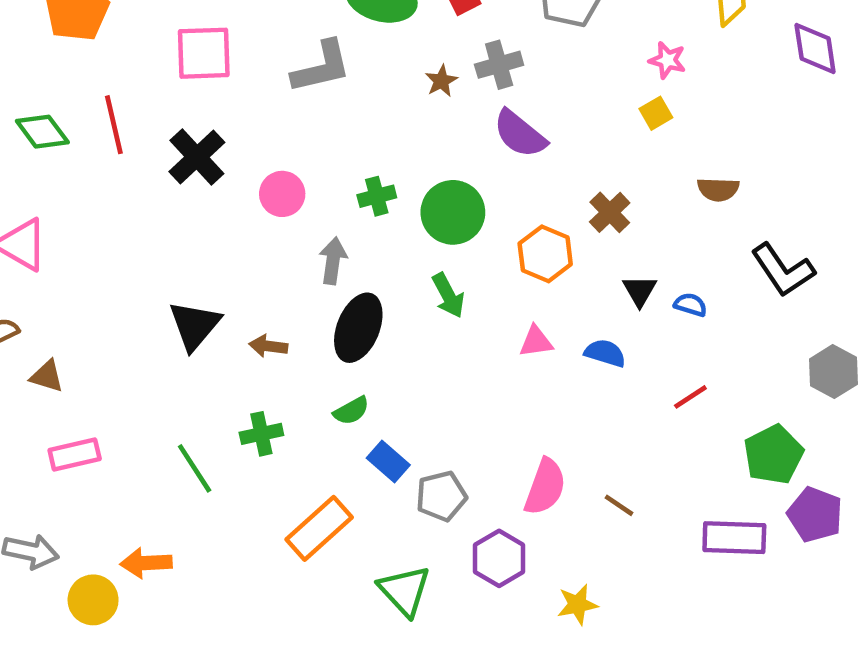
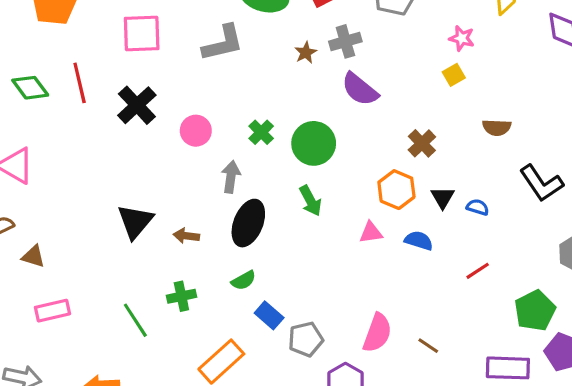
green cross: (377, 196) -> (261, 132), turned -30
orange hexagon: (545, 254) -> (396, 190), moved

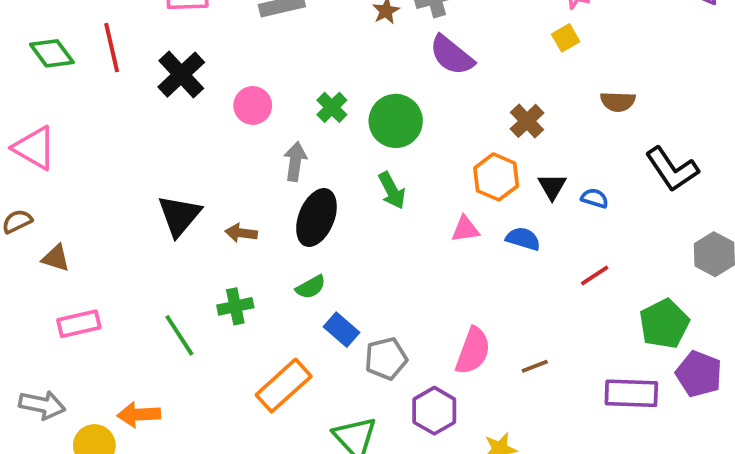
brown line: (428, 346) -> (535, 366), turned -55

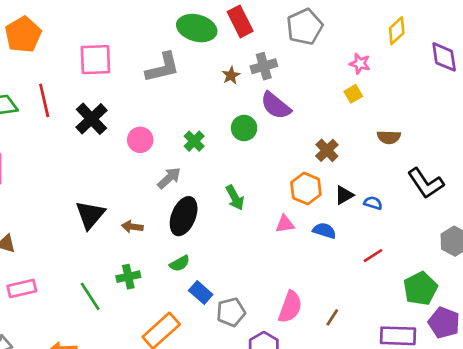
green circle: (396, 121) -> (244, 128), moved, size x0.7
gray arrow: (295, 161) -> (169, 178), turned 40
black triangle: (552, 187) -> (344, 195), turned 30
brown line: (535, 366) -> (332, 317), turned -36

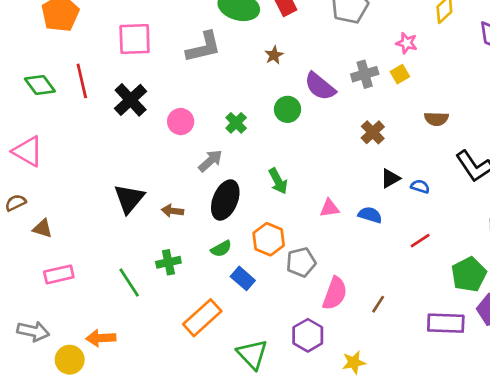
gray cross: (264, 66) -> (365, 74), moved
orange hexagon: (306, 189) -> (269, 239), moved
gray pentagon: (231, 312) -> (301, 262), moved

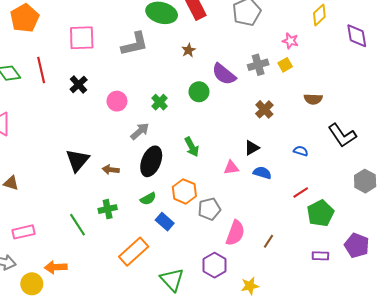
black cross: (131, 100) -> (79, 85), size x0.7
black triangle: (390, 178) -> (252, 148), moved
pink rectangle: (59, 274) -> (24, 232), moved
green pentagon: (469, 274) -> (320, 213), moved
purple rectangle: (446, 323) -> (320, 256), size x0.6

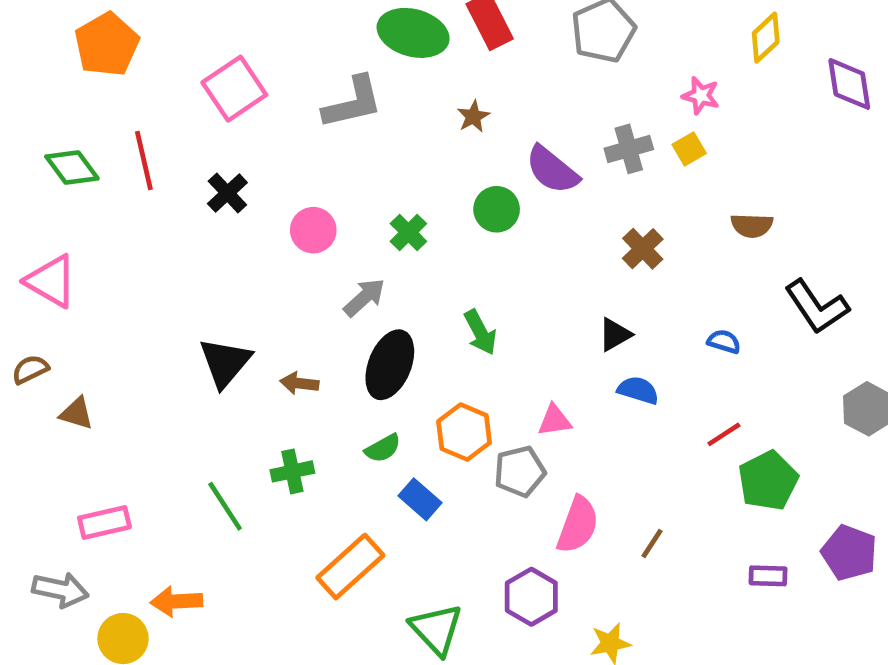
pink square: (82, 38) -> (234, 89), turned -32
pink triangle: (231, 168) -> (555, 420), moved

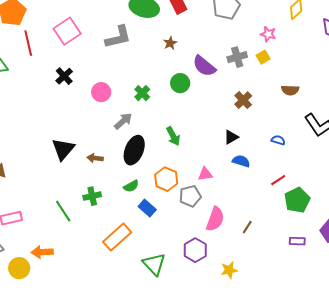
red line: (144, 161) -> (28, 43), moved

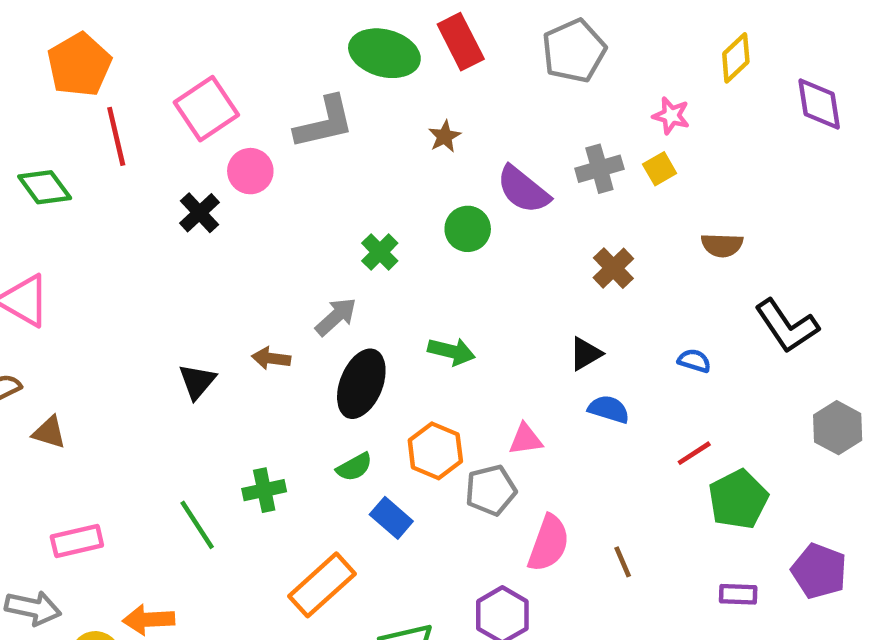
pink circle: (101, 92) -> (250, 171), moved
green arrow: (173, 136) -> (451, 351), turned -48
black triangle: (63, 149) -> (197, 381), size x0.7
brown arrow: (95, 158) -> (271, 358), moved
brown line: (247, 227) -> (623, 562), turned -56

